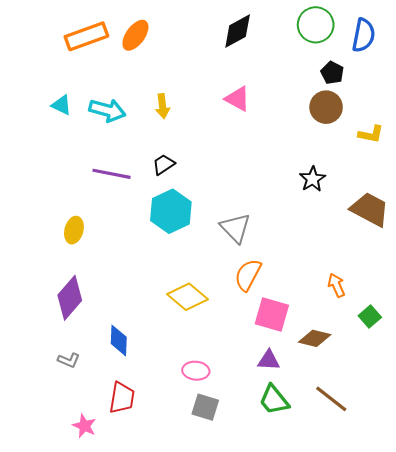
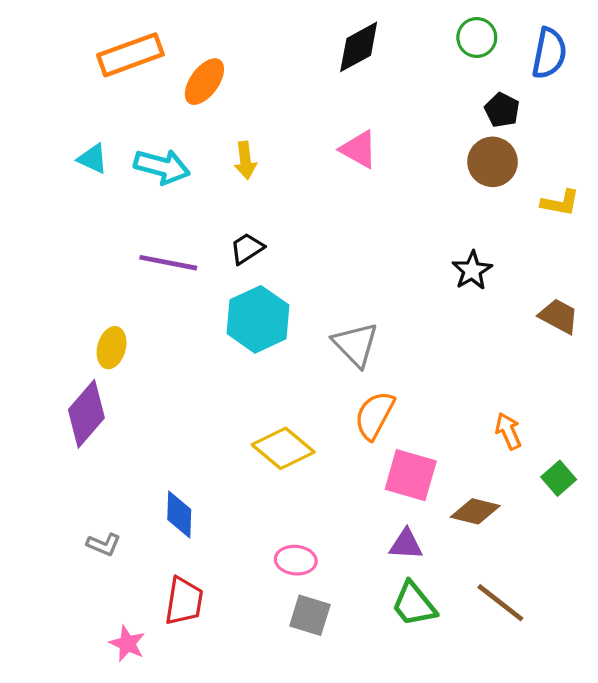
green circle: (316, 25) -> (477, 38), size x0.7
orange ellipse: (135, 35) -> (204, 82), moved
brown trapezoid: (370, 209) -> (559, 316), size x0.7
purple diamond: (70, 298) -> (86, 414), moved

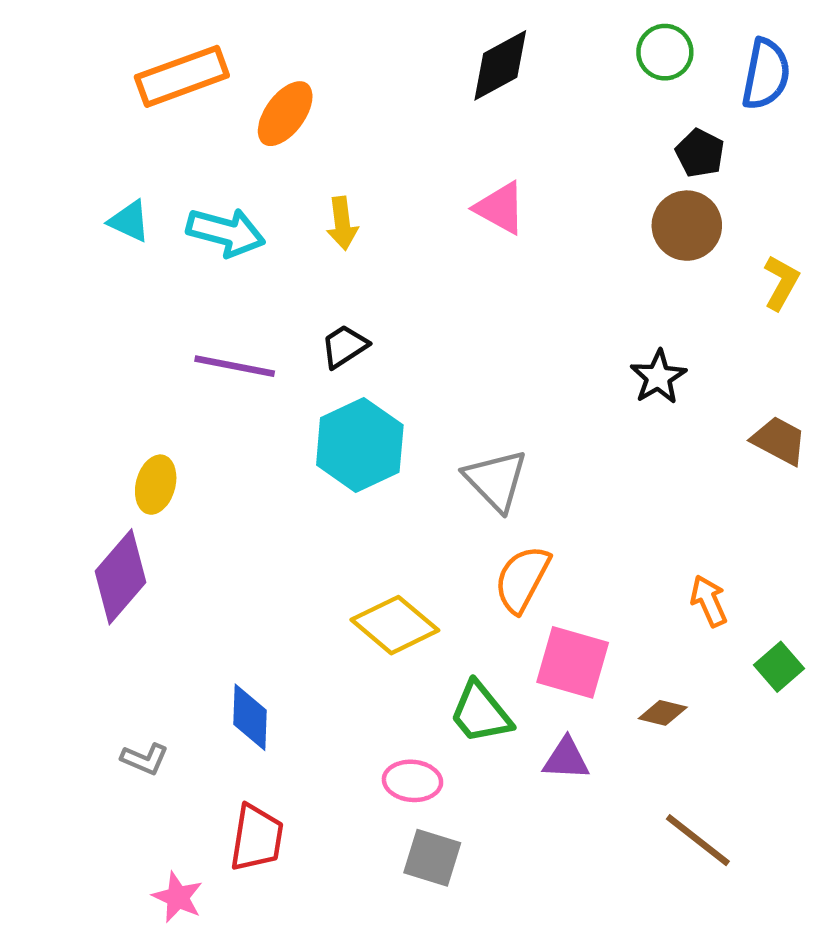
yellow L-shape: (560, 203) -> (781, 283), turned -72
brown diamond: (475, 511) -> (663, 713), size x0.7
green trapezoid: (414, 604) -> (481, 713), moved

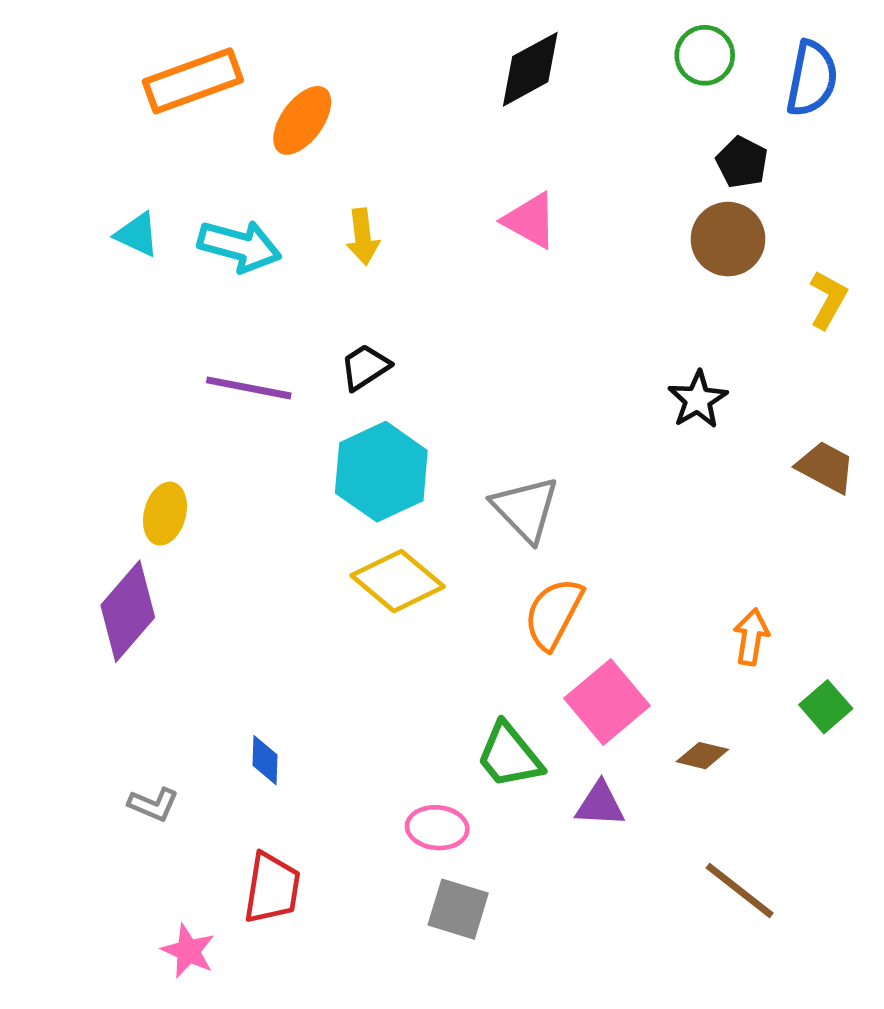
orange arrow: (709, 601) -> (751, 637), turned 33
yellow diamond: (395, 625) -> (398, 581), moved
pink square: (573, 662) -> (607, 702), turned 34
blue diamond: (250, 717) -> (265, 760), size x0.7

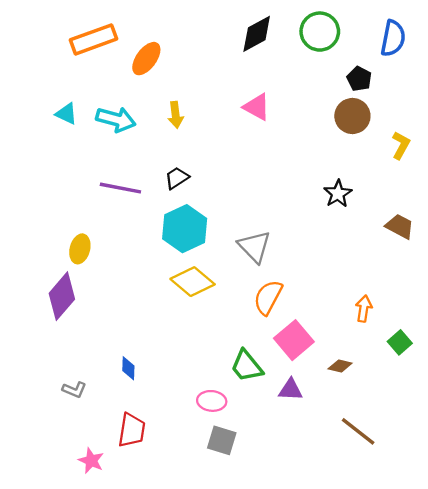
green circle: (705, 55) -> (320, 32), moved, size x1.4

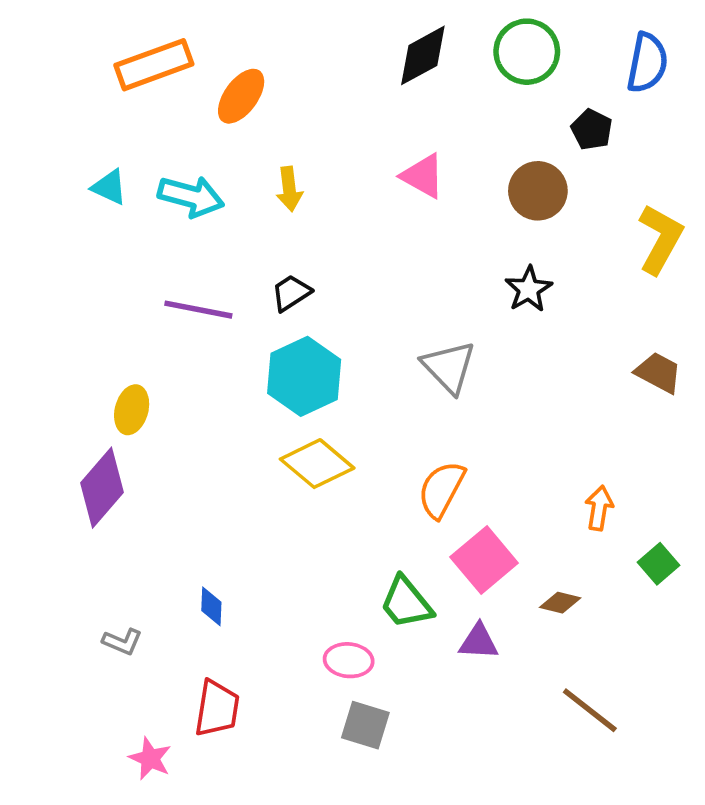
brown circle: (352, 116) -> (538, 191), moved
yellow L-shape: (401, 145) -> (660, 239), size x1.5
black star: (338, 194) -> (529, 289), moved
gray triangle: (254, 247) -> (449, 367), moved

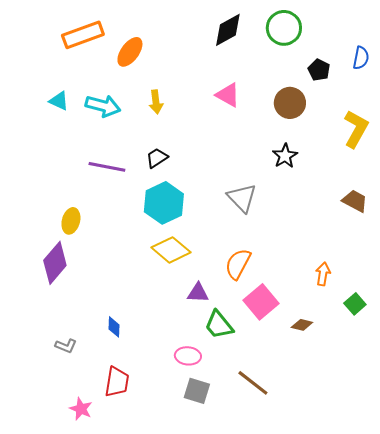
blue semicircle: (647, 63) -> (361, 58), moved, size x0.7
purple triangle: (479, 642) -> (198, 293), moved
brown line: (590, 710) -> (253, 383), moved

